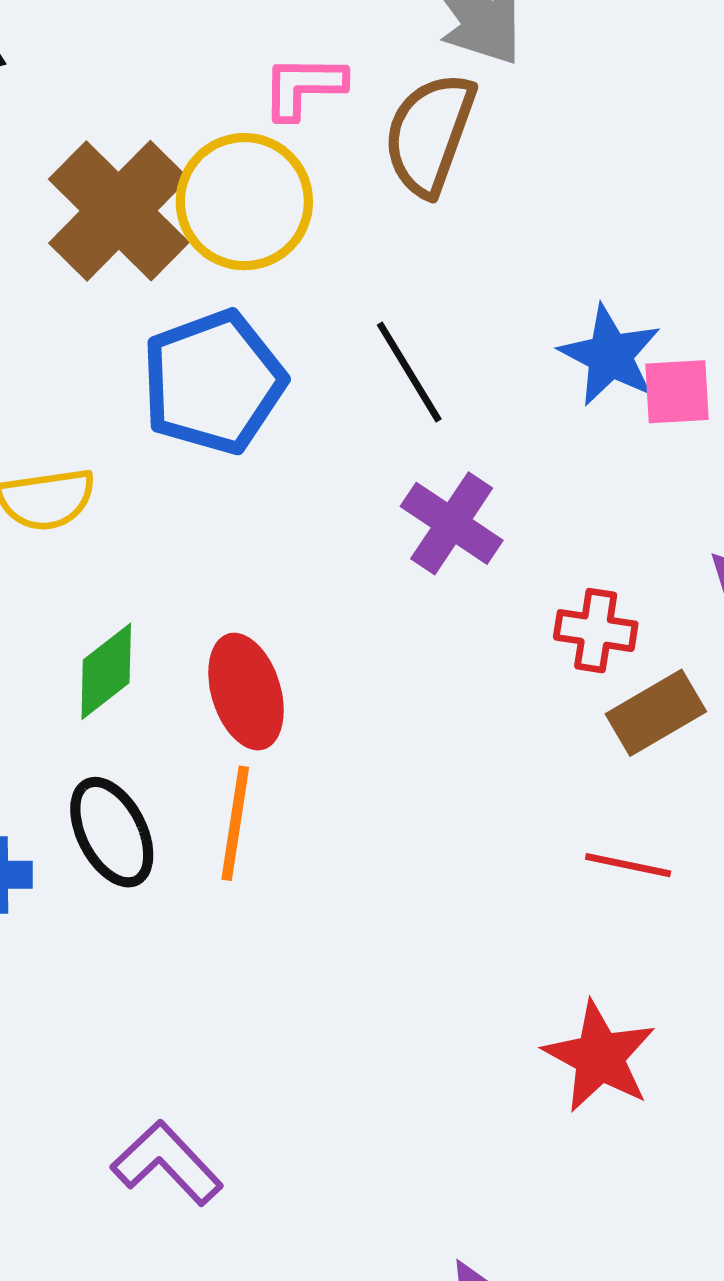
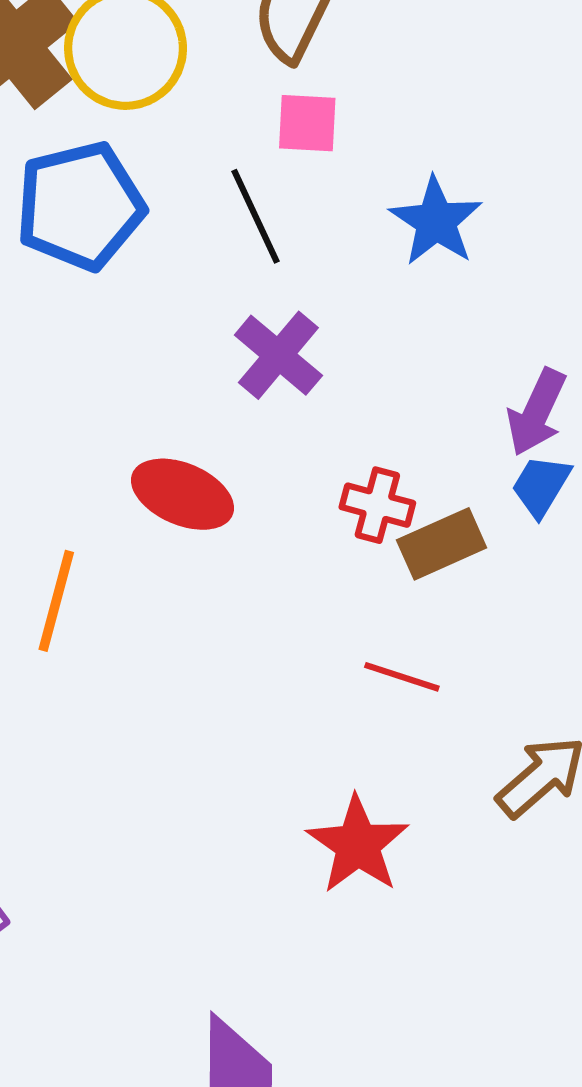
pink square: (677, 392) -> (307, 123), moved
red cross: (596, 631) -> (377, 505), moved
red ellipse: (246, 692) -> (182, 494), moved, turned -56

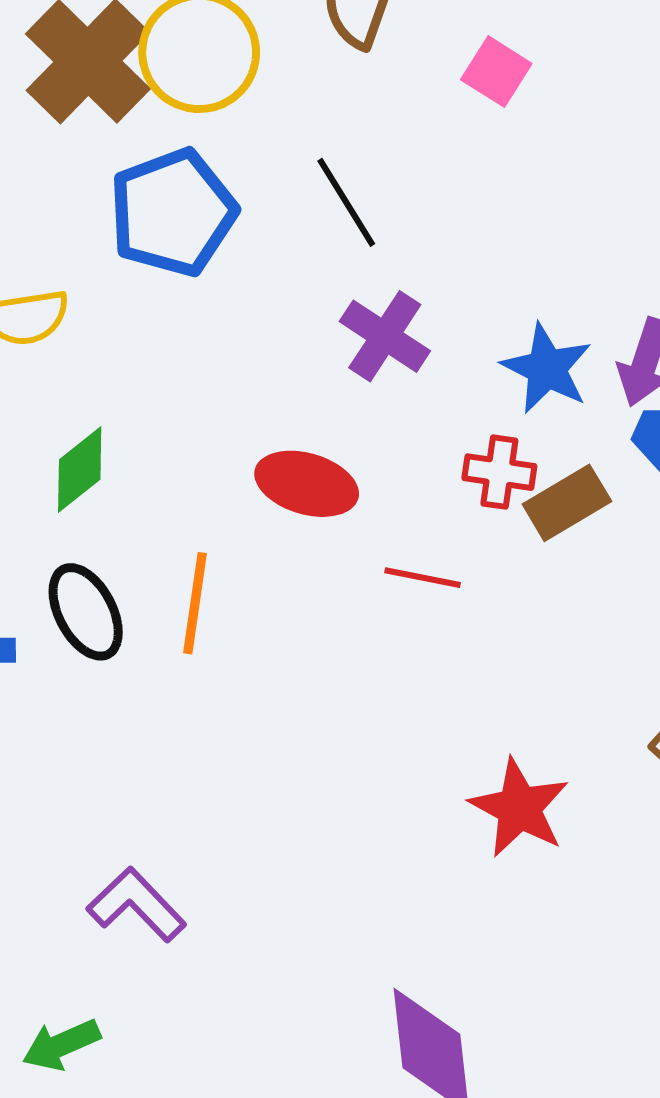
pink square: (307, 123) -> (496, 72), moved, turned 36
blue star: (436, 221) -> (547, 369), moved
red line: (402, 677) -> (423, 578), moved

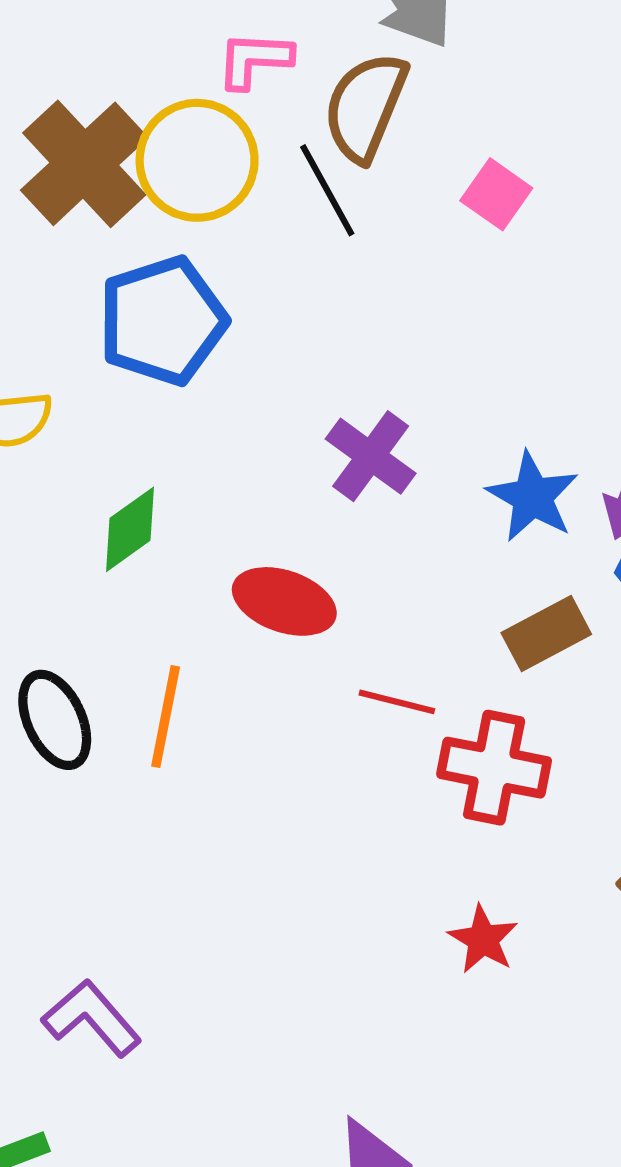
black line: (346, 202) -> (327, 190), moved
green diamond: (80, 469) -> (130, 529), moved
red cross: (499, 472) -> (494, 768), moved, size x1.5
red star: (519, 808) -> (483, 939), size x0.7

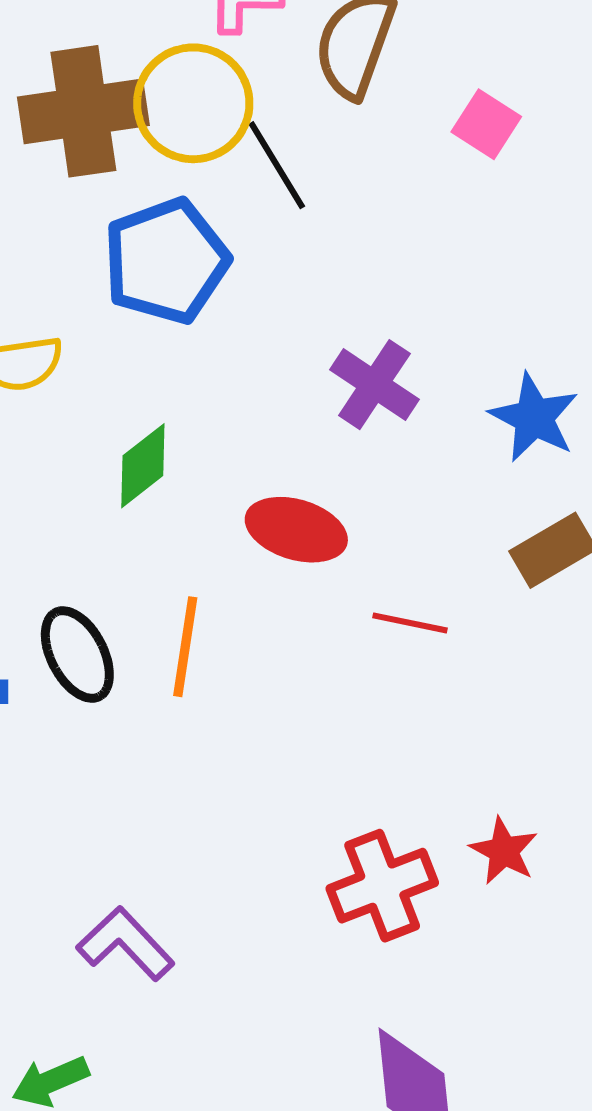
brown cross: (84, 164) -> (83, 111), turned 37
black line: (327, 190) -> (277, 165), moved
red cross: (494, 768) -> (382, 886), moved, turned -30

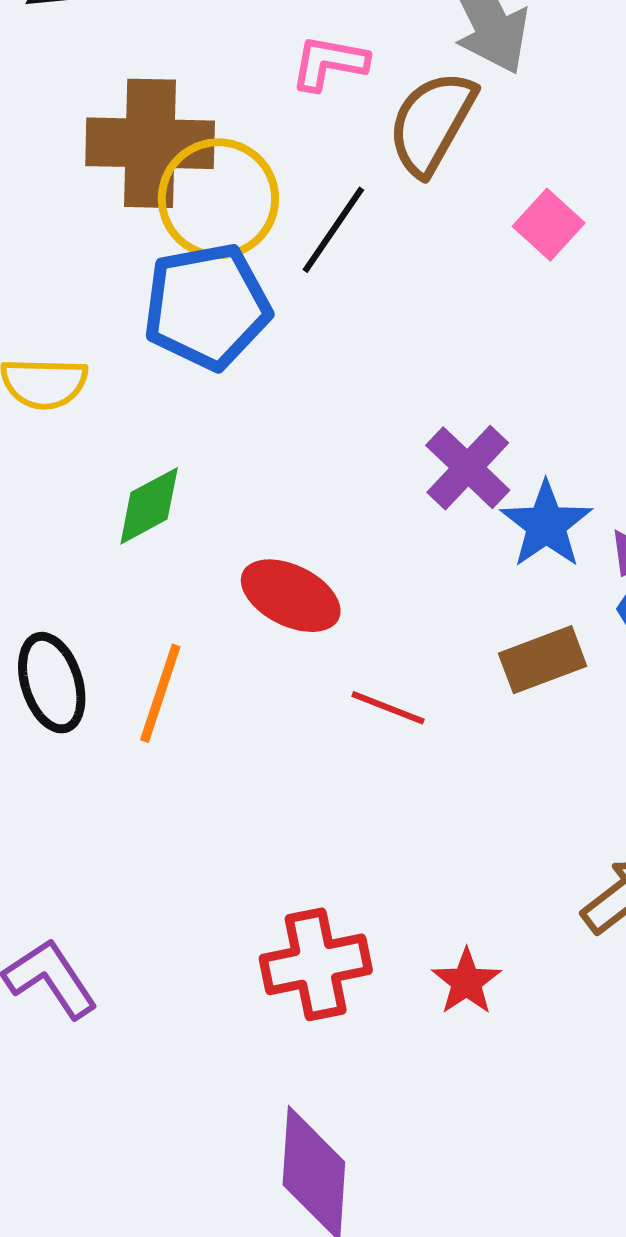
yellow circle: (193, 103) -> (218, 199), moved
black line: (277, 165) -> (333, 230), turned 56
purple cross: (374, 385) -> (468, 468), moved
red star: (504, 851) -> (466, 982), moved

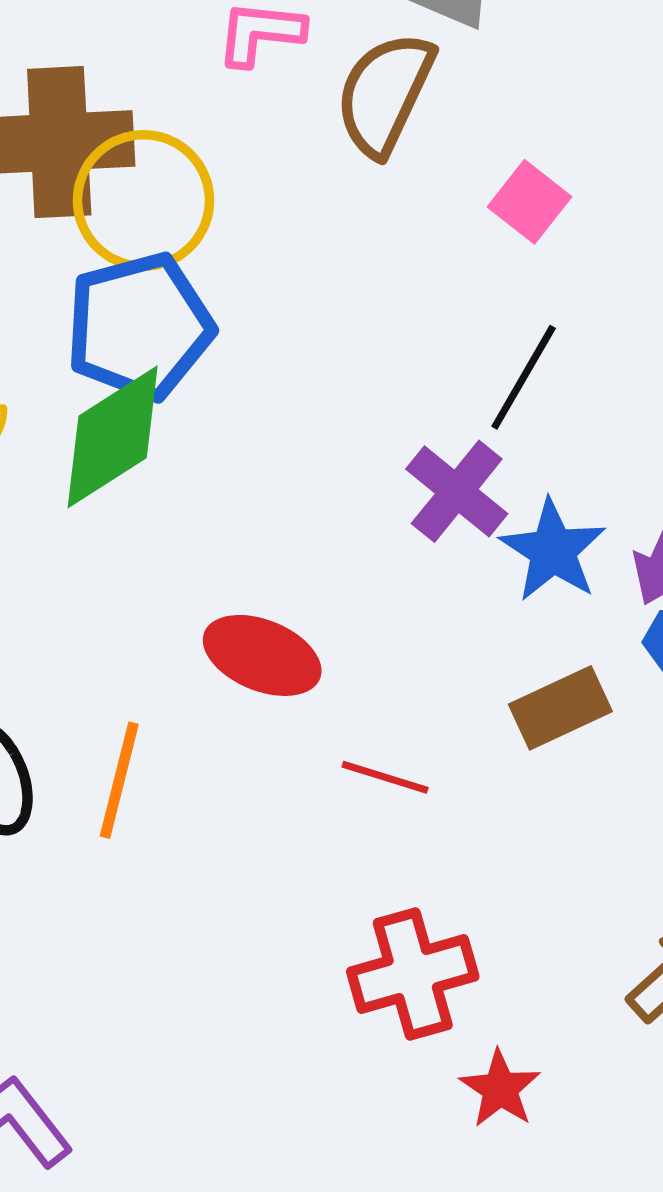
black line: (333, 230) -> (524, 377), moved
green diamond: (149, 506) -> (113, 437), moved, size x1.5
red cross: (316, 964) -> (413, 974), moved

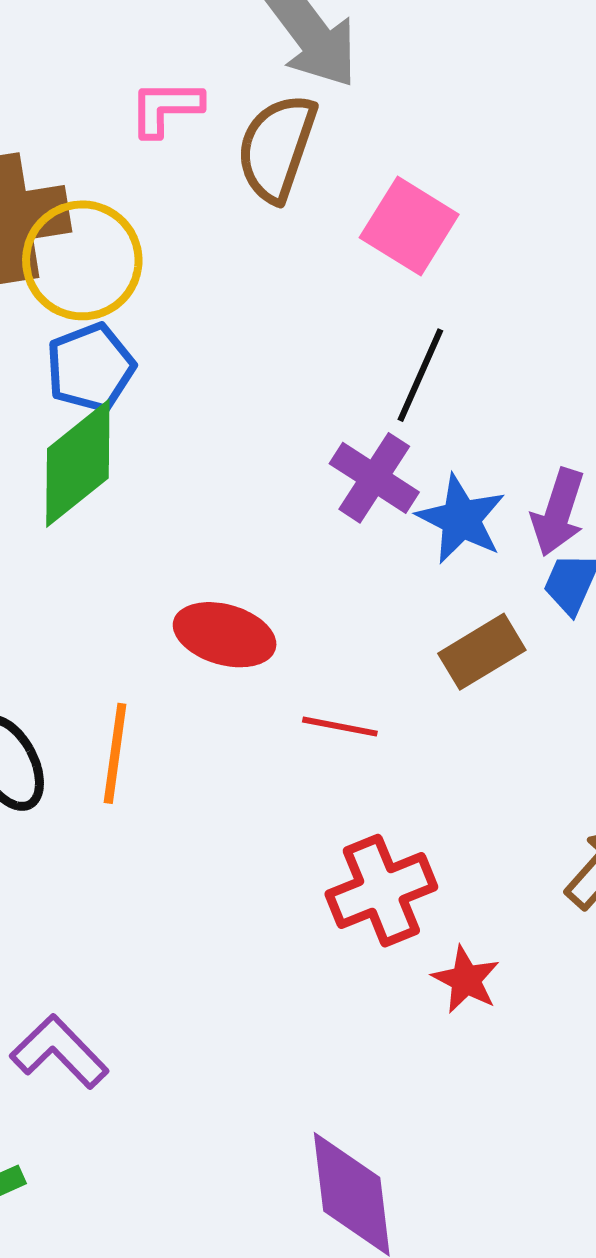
pink square: (529, 202) -> (409, 226), size x1.4
blue pentagon: (139, 327) -> (90, 367), size x0.7

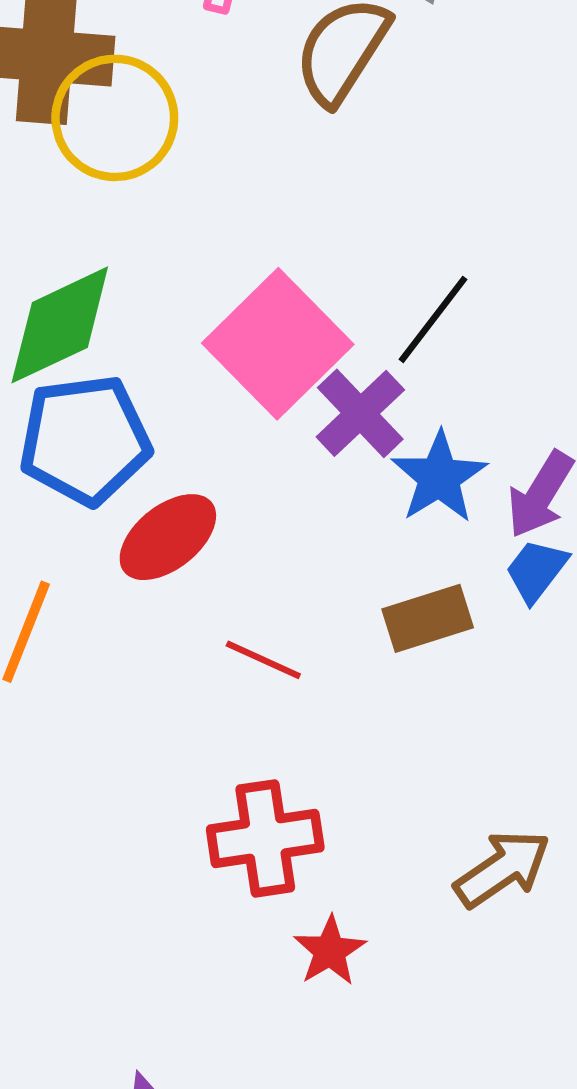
pink square: (409, 226) -> (278, 344), moved, size x1.4
blue pentagon: (90, 367) -> (85, 440), moved, size x1.4
red ellipse: (225, 635) -> (168, 537), turned -68

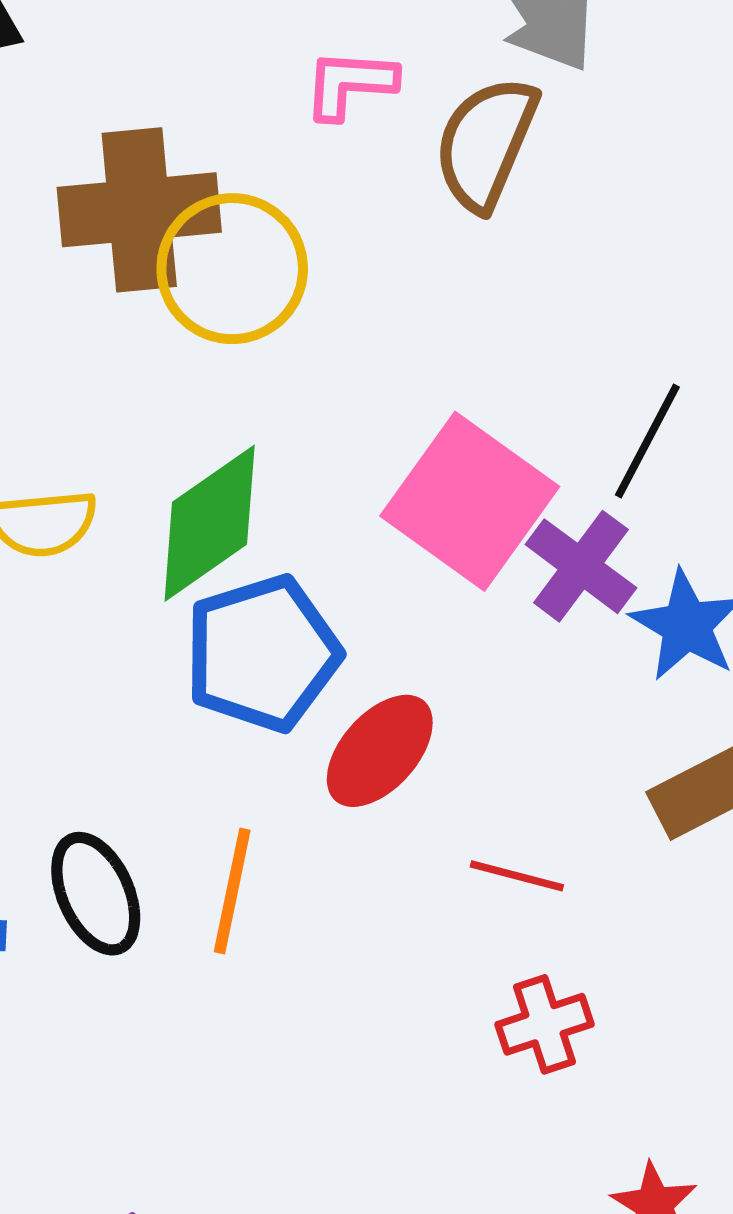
red cross: (265, 838) -> (545, 1024), moved, size x0.7

